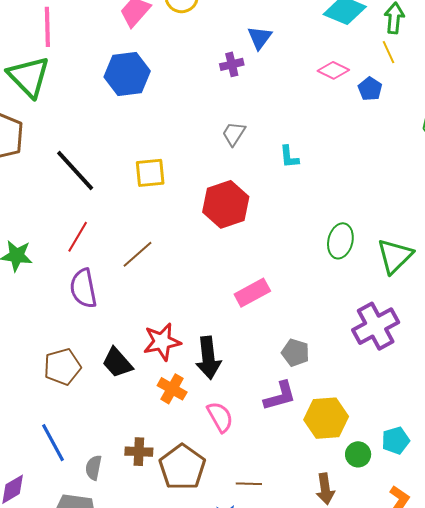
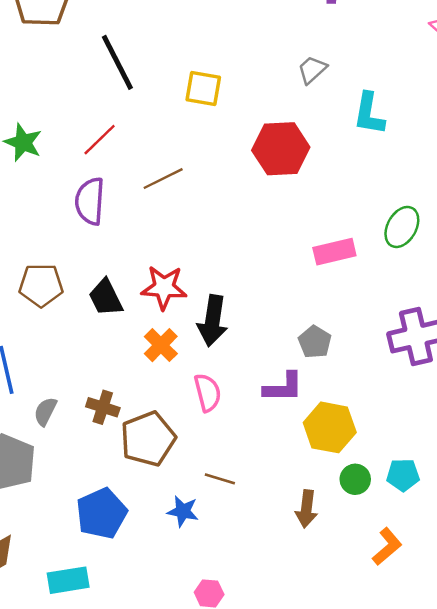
cyan L-shape: (289, 157) -> (369, 114), size x1.5
pink rectangle: (252, 293) -> (334, 252), moved

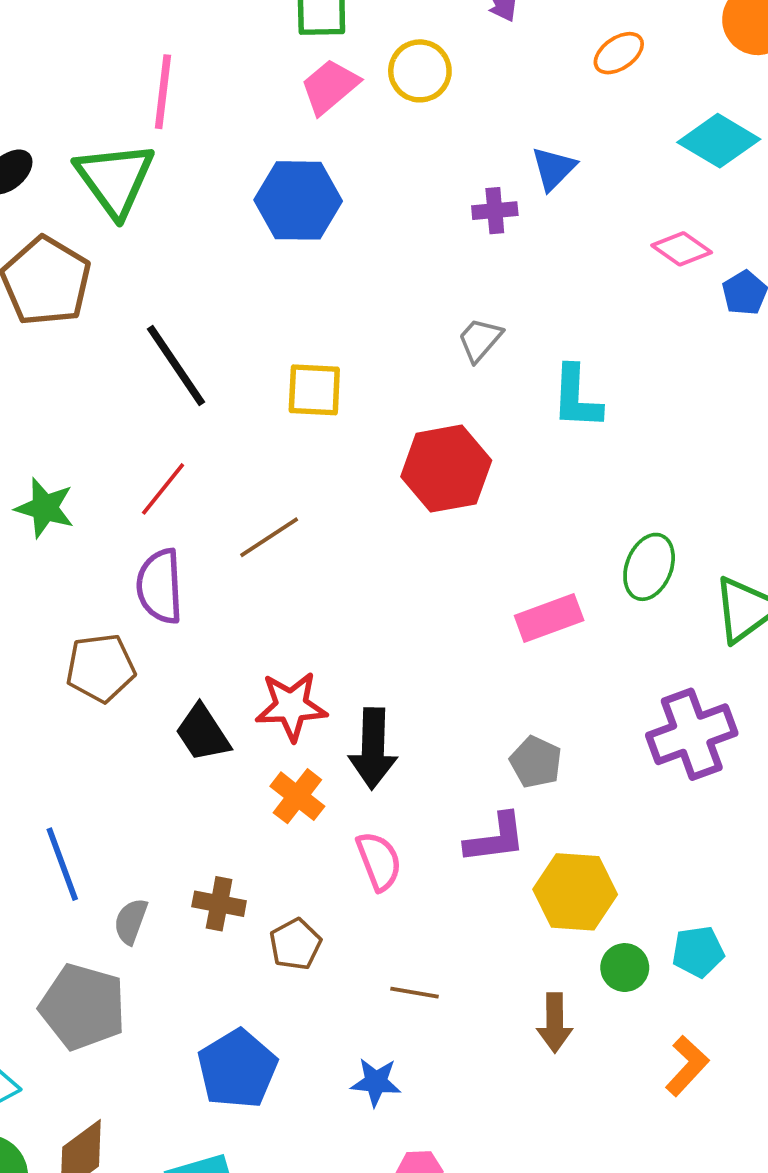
brown pentagon: (41, 285) -> (101, 668), moved
brown pentagon: (148, 439) -> (295, 944), size x0.6
blue star: (183, 511) -> (376, 1082), moved

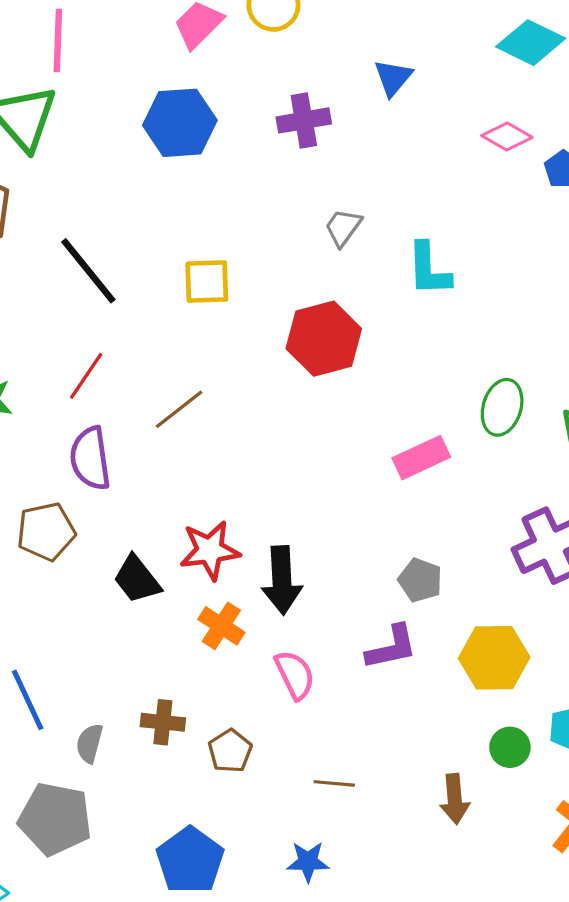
purple cross: (495, 211) -> (304, 120), moved, size x1.4
yellow hexagon: (575, 892) -> (494, 658), moved

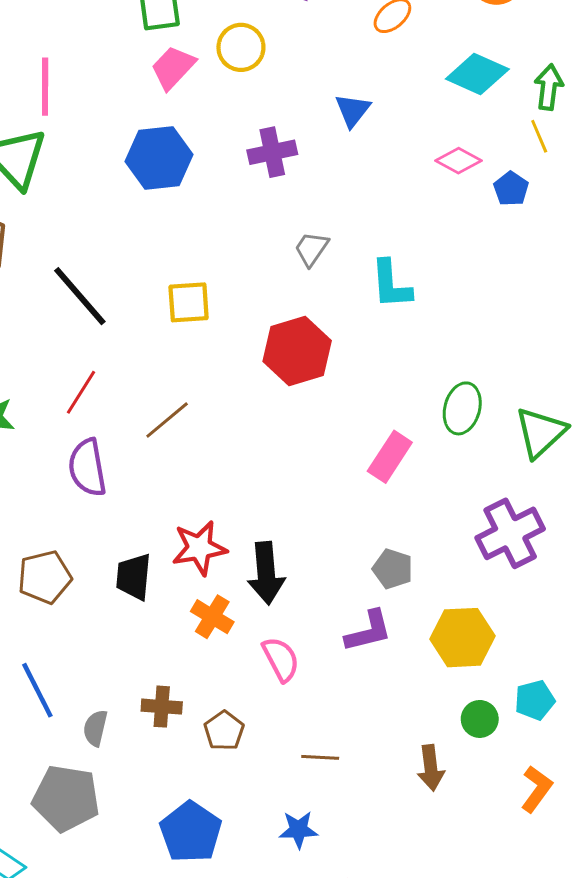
pink rectangle: (421, 458) -> (390, 457), turned -30
brown pentagon: (46, 532) -> (45, 577), moved
black trapezoid: (137, 579) -> (134, 577), turned 45

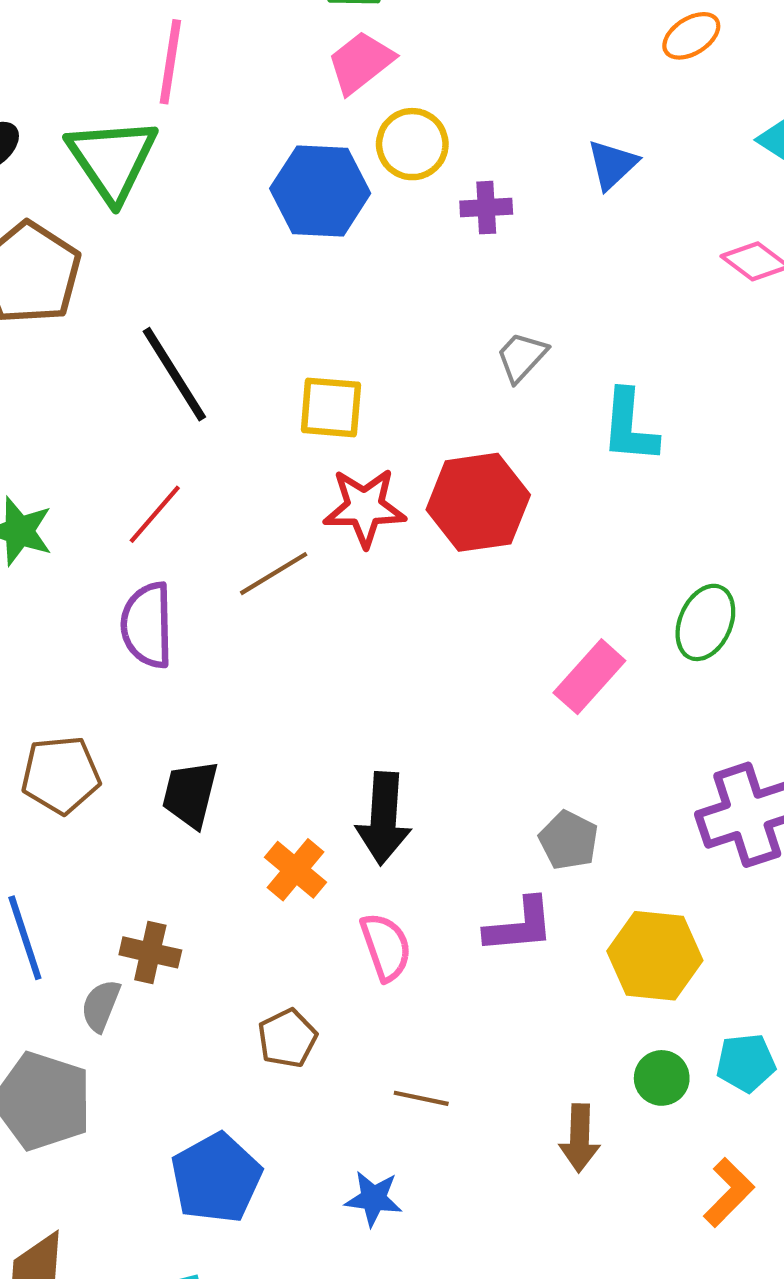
yellow circle: (241, 47) -> (412, 144), moved
purple cross: (272, 152) -> (486, 208), size x0.7
red star: (199, 548) -> (365, 507), moved
brown cross: (162, 707) -> (150, 952), moved

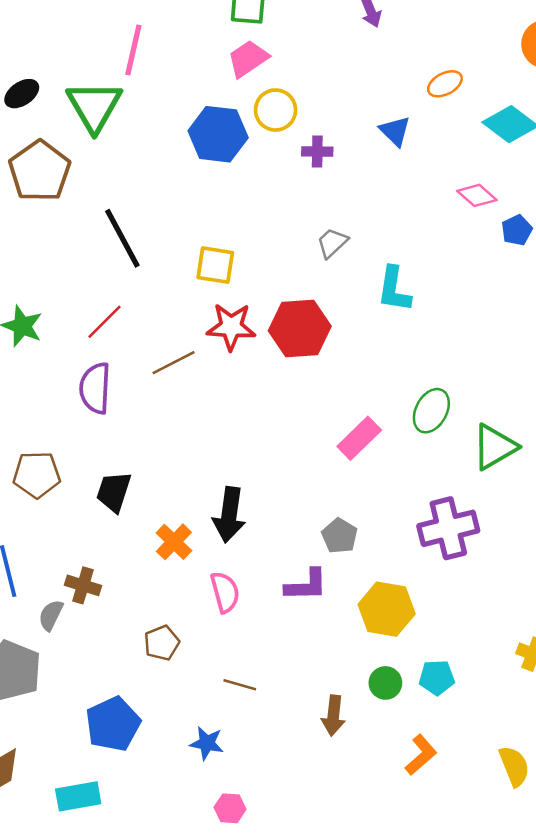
orange ellipse: (691, 36) -> (445, 84), moved
blue triangle: (612, 165) -> (395, 131), turned -36

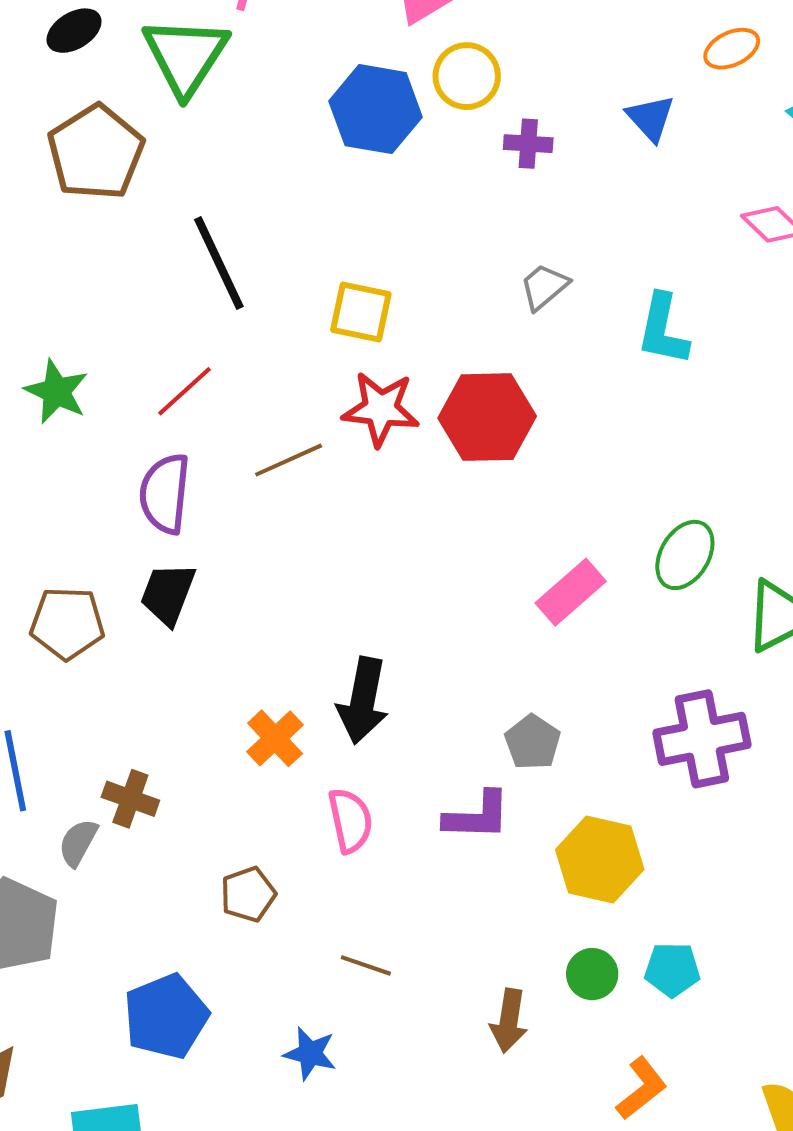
cyan L-shape: (394, 289) -> (663, 330), moved
black trapezoid: (114, 492) -> (168, 594), moved

